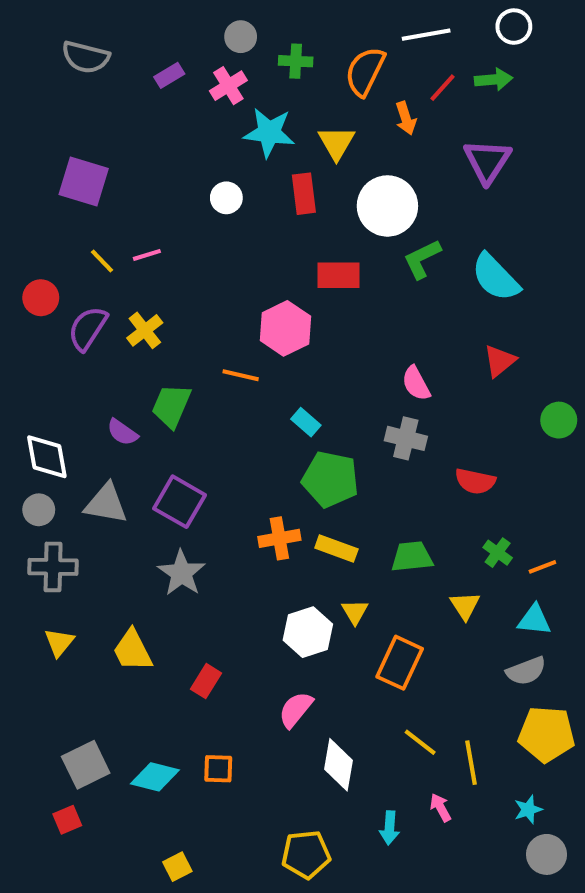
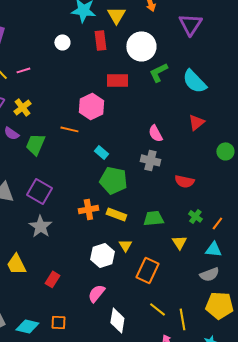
purple semicircle: (122, 432) -> (11, 133), moved
orange line: (542, 567) -> (217, 223), turned -32

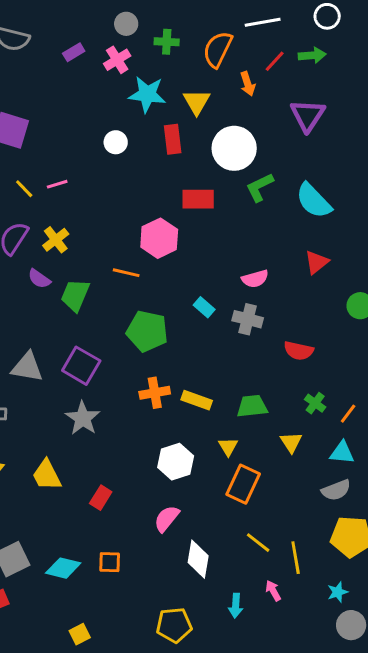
pink semicircle: (155, 133) -> (255, 279), turned -78
cyan rectangle: (101, 152) -> (204, 307), moved
green pentagon: (113, 180) -> (147, 331), moved
yellow triangle: (125, 245) -> (228, 447), moved

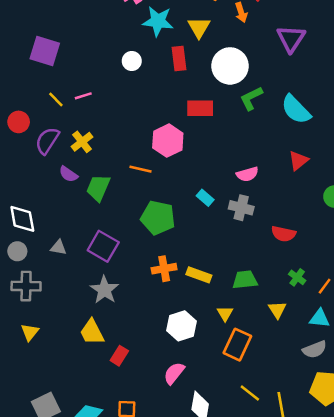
gray triangle: (27, 367) -> (58, 248), size x0.6
yellow trapezoid: (47, 475) -> (92, 332), moved

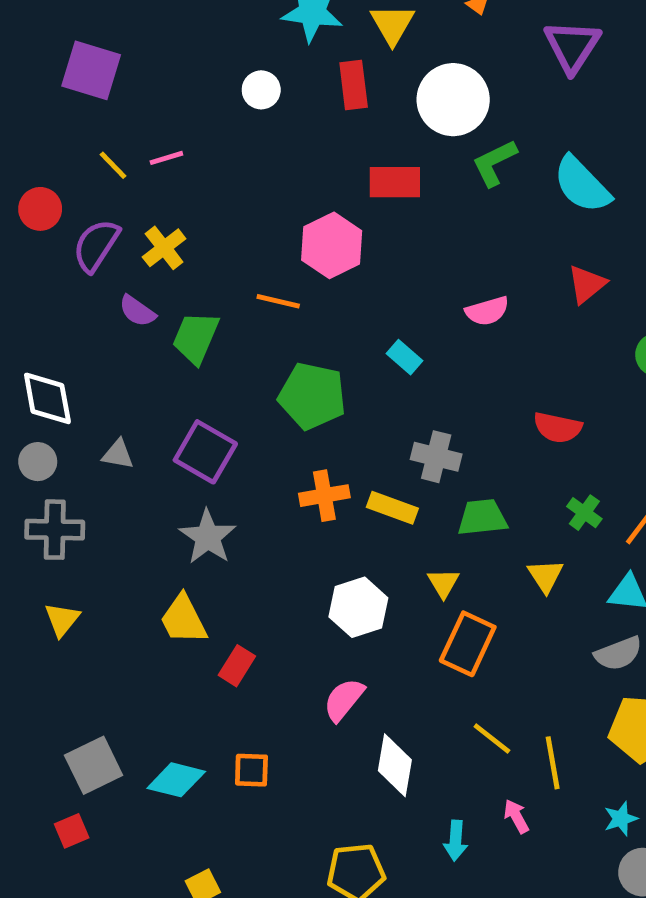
gray cross: (241, 208) -> (436, 457), moved

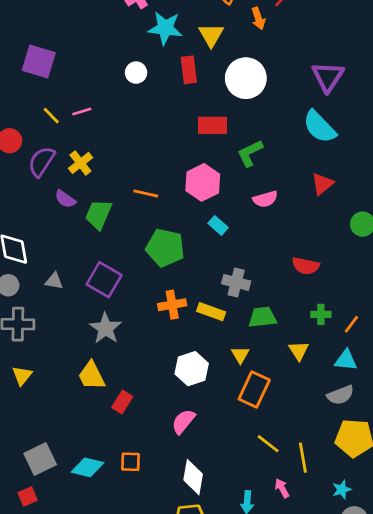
purple triangle: (572, 46) -> (328, 77), moved
green L-shape: (494, 163) -> (250, 153), moved
pink hexagon: (332, 245) -> (203, 182), moved
green cross: (584, 513) -> (321, 314), turned -36
white diamond: (395, 765) -> (193, 477), moved

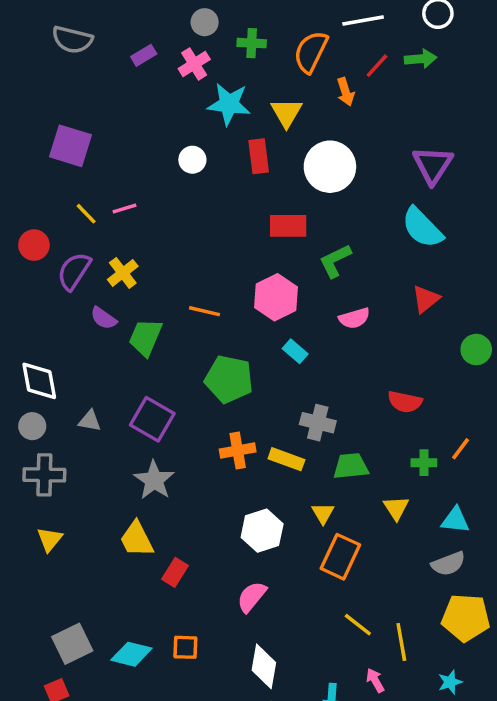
orange line: (351, 324) -> (461, 449), moved

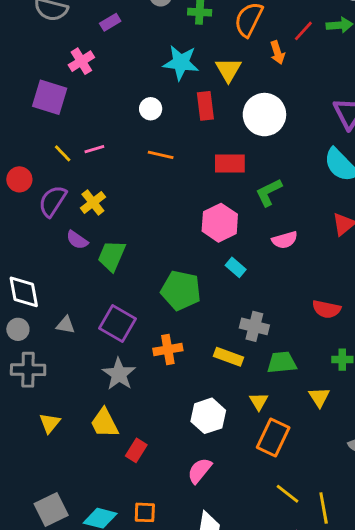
pink cross: (194, 64) -> (81, 61), moved
orange line: (205, 311) -> (161, 155), moved
orange cross: (238, 451) -> (168, 350), moved
yellow triangle: (50, 539) -> (50, 423), moved

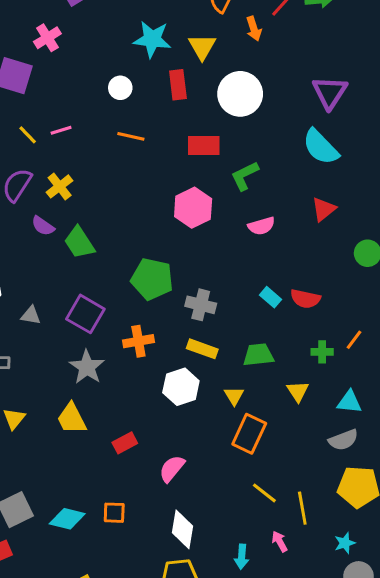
green trapezoid: (112, 256) -> (79, 243), turned -56
cyan rectangle: (236, 267) -> (270, 297), moved
gray cross: (254, 326) -> (201, 305), moved
white hexagon: (208, 416) -> (181, 387), moved
red rectangle: (136, 450) -> (125, 443), moved, turned 30

